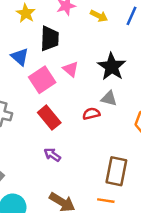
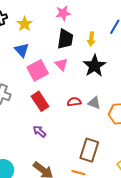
yellow star: (26, 13) -> (25, 24), moved
yellow arrow: (99, 16) -> (91, 39), moved, turned 64
black trapezoid: (50, 38) -> (65, 39), moved
gray triangle: (109, 98) -> (94, 103), moved

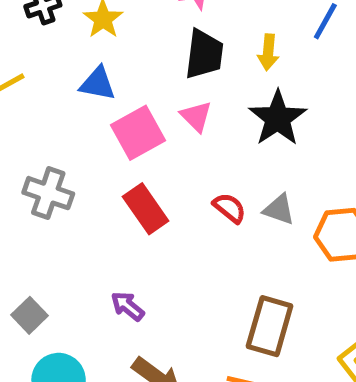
blue triangle: (22, 50) -> (98, 84), turned -35
red semicircle: (74, 102) -> (229, 208), turned 48
purple arrow: (39, 131) -> (128, 306), moved

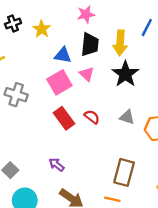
yellow arrow: (268, 52) -> (120, 43), size x1.5
blue triangle: (98, 84) -> (63, 55), moved
gray cross: (48, 193) -> (16, 95), moved
red semicircle: (229, 208) -> (92, 117), moved

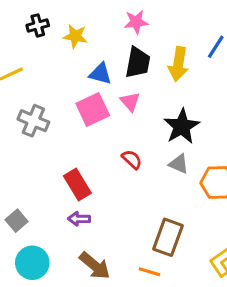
yellow star: (42, 29) -> (75, 36), turned -30
black star: (125, 74) -> (182, 126), moved
red rectangle: (64, 118) -> (77, 185), moved
purple arrow: (57, 165) -> (79, 219), turned -42

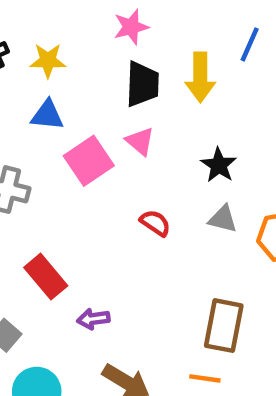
blue triangle: (100, 74) -> (47, 115), moved
black star: (182, 126) -> (219, 165), size x0.7
red rectangle: (77, 185) -> (46, 277), moved

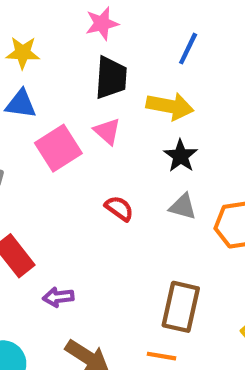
blue line: (250, 44) -> (188, 49), moved
yellow arrow: (200, 77) -> (170, 106), moved, turned -81

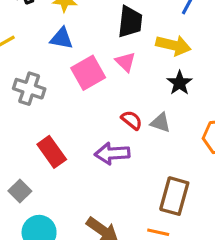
gray triangle: (183, 207) -> (160, 123), moved
purple arrow: (58, 297) -> (112, 153), moved, size x1.5

